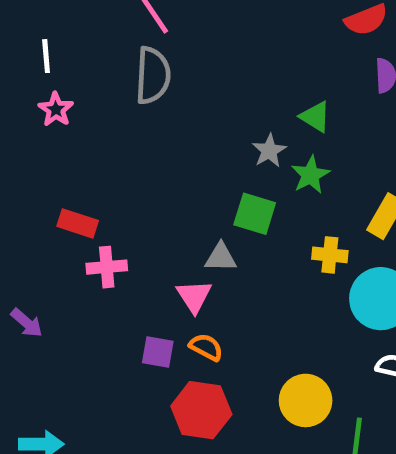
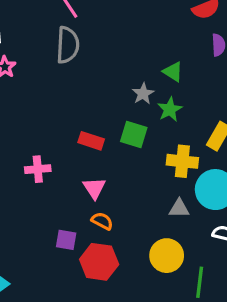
red rectangle: (78, 223) -> (91, 141), moved
yellow cross: (330, 255) -> (182, 161), size x1.4
gray triangle: (221, 257) -> (179, 208), moved
purple square: (158, 352) -> (66, 240), moved

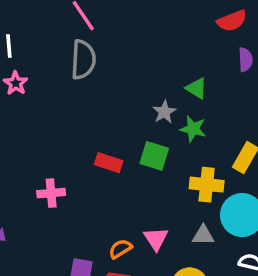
green star: (170, 109) -> (193, 129), turned -30
pink triangle: (94, 188) -> (156, 239), moved
orange semicircle: (102, 221) -> (120, 249), turned -60

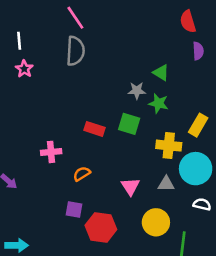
red semicircle: (232, 21) -> (188, 22), turned 95
gray star: (164, 112) -> (137, 91), turned 30
orange semicircle: (120, 249) -> (82, 174), moved

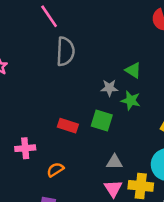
gray semicircle: (75, 51) -> (65, 51), moved
yellow cross: (169, 146) -> (141, 186), moved
gray triangle: (166, 184) -> (114, 162), moved
pink triangle: (130, 187) -> (113, 188), moved

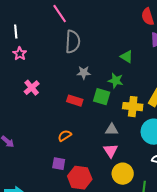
gray star: (109, 88) -> (84, 73), moved
green star: (131, 100) -> (116, 81), moved
pink cross: (25, 148) -> (32, 88), moved, turned -35
yellow cross: (141, 186) -> (133, 107), moved

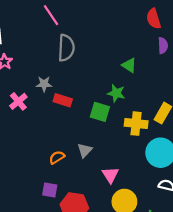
gray star: (84, 73) -> (44, 84), moved
red rectangle: (75, 101) -> (63, 100), moved
gray triangle: (112, 130) -> (85, 150), moved, turned -48

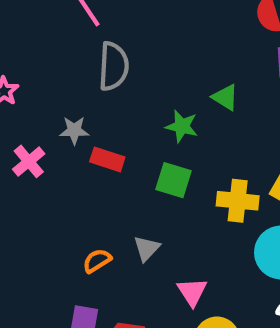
green star: (116, 93) -> (182, 126), moved

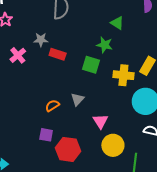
green star: (182, 126) -> (105, 45), moved

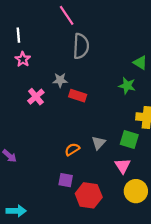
green square: (91, 65) -> (129, 139), moved

